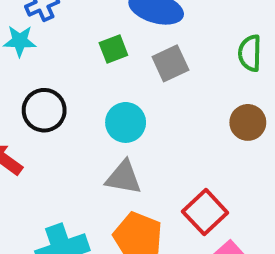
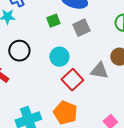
gray triangle: (124, 177) -> (99, 71), moved
red square: (205, 212) -> (72, 80), moved

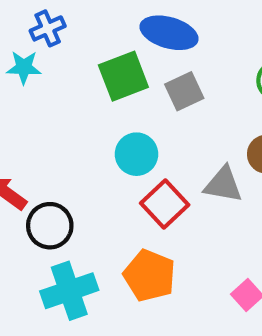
green square: (53, 21) -> (123, 76), size x1.6
black circle: (19, 51) -> (50, 226), moved

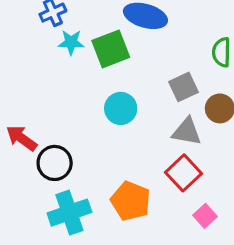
cyan star: (24, 67) -> (71, 42), moved
gray square: (184, 91) -> (183, 87), moved
red square: (165, 204) -> (183, 173), moved

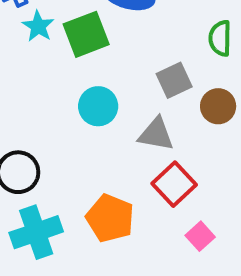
cyan star: (71, 42) -> (38, 26), turned 30
gray triangle: (187, 132) -> (156, 134), moved

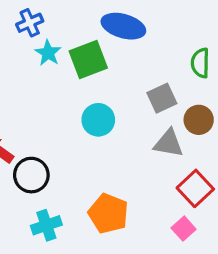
gray triangle: (156, 134) -> (169, 143), moved
red square: (174, 184) -> (195, 188), moved
cyan cross: (36, 232) -> (46, 225), size x0.7

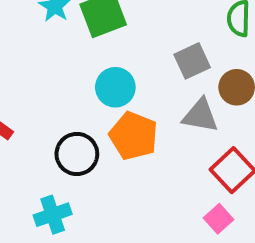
black circle: (31, 175) -> (77, 154), moved
orange pentagon: (108, 214) -> (134, 136), moved

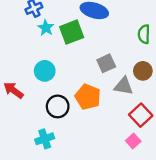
gray square: (192, 61) -> (106, 63), moved
cyan circle: (115, 87) -> (45, 71), moved

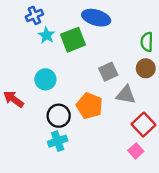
brown circle: (143, 71) -> (146, 68), moved
cyan cross: (45, 139) -> (58, 141), moved

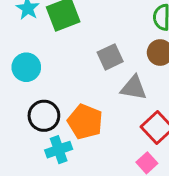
orange pentagon: (90, 106) -> (85, 122), moved
cyan cross: (58, 141) -> (59, 150), moved

